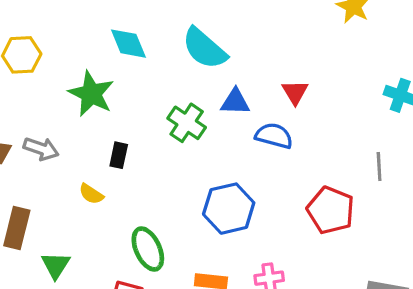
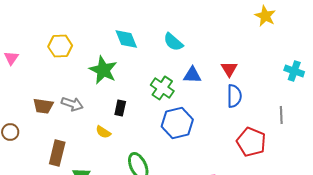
cyan semicircle: (204, 48) -> (173, 42), size x0.7
blue semicircle: (274, 136) -> (234, 96), moved, turned 75
blue hexagon: (229, 209) -> (177, 123), moved

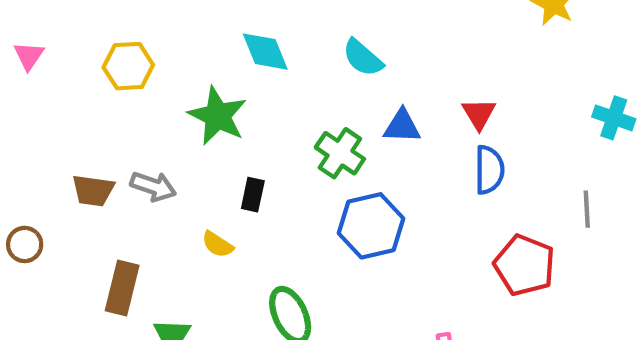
pink triangle: (11, 58) -> (29, 56), moved

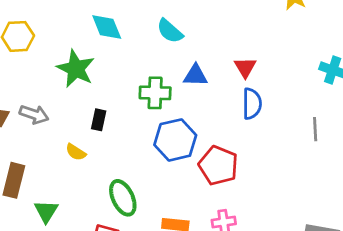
green cross: (340, 153) -> (155, 93), turned -32
red pentagon: (525, 265) -> (218, 166), moved

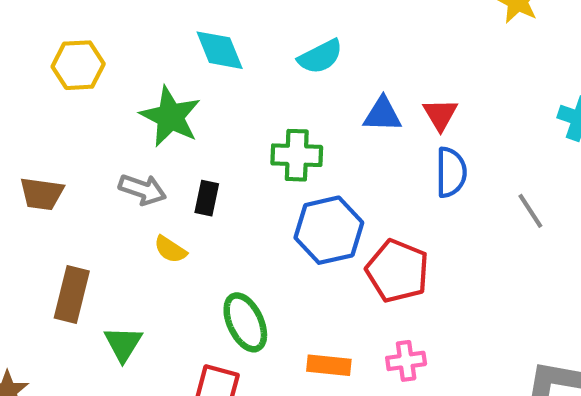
cyan semicircle: (170, 31) -> (320, 57), turned -68
blue triangle: (195, 75) -> (382, 114), moved
gray arrow: (34, 114) -> (142, 189), moved
gray line: (315, 129) -> (530, 211), moved, turned -30

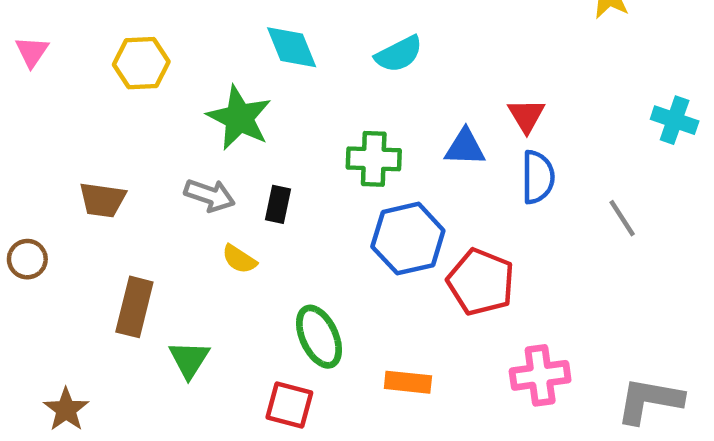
blue triangle: (382, 114) -> (465, 147), moved
pink cross: (406, 361) -> (540, 375), moved, size x1.4

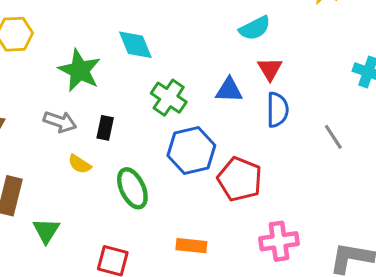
cyan diamond: (292, 47) -> (135, 45), moved
cyan semicircle: (399, 54) -> (255, 28), moved
green cross: (374, 159) -> (169, 98), turned 32
green ellipse: (319, 337) -> (132, 188), moved

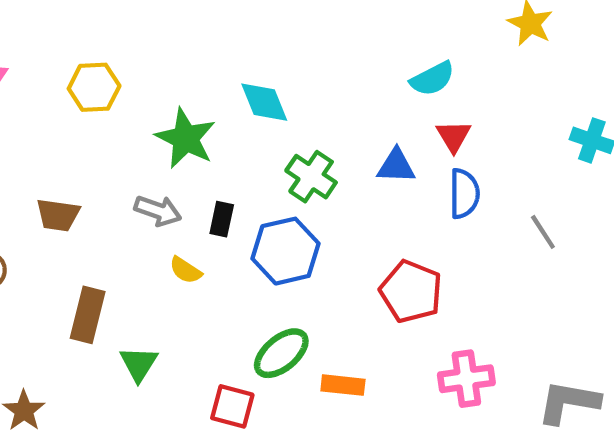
blue hexagon: (191, 151) -> (286, 251), moved
green ellipse: (132, 188) -> (281, 353), moved, turned 75

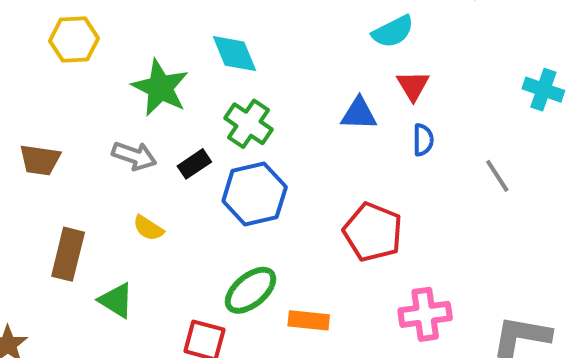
green cross: (311, 177) -> (249, 124), moved
blue semicircle: (464, 194) -> (423, 140), size x0.7
black rectangle: (222, 219) -> (194, 164), turned 44
yellow semicircle: (186, 270) -> (148, 228), moved
green triangle: (139, 364) -> (116, 300), turned -30

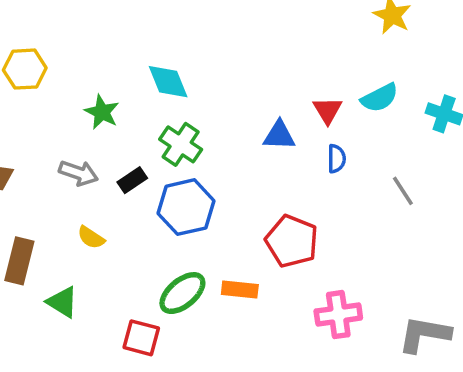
cyan semicircle: (393, 32) -> (380, 98), moved
green star: (160, 88) -> (102, 112), size x0.7
orange rectangle: (309, 320) -> (240, 289), moved

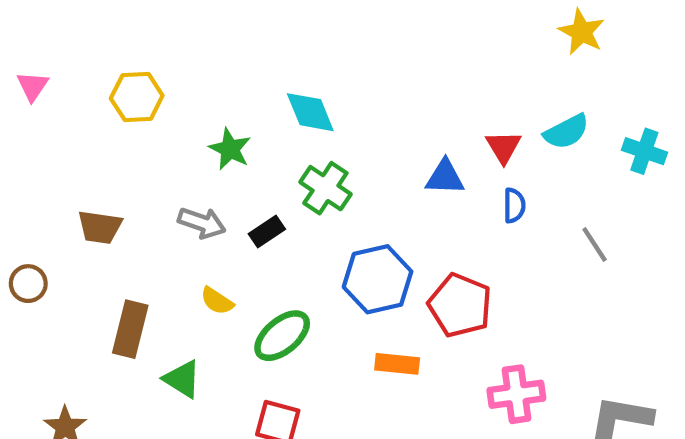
blue hexagon: (186, 207) -> (378, 279), moved
green ellipse: (182, 293) -> (282, 336), moved

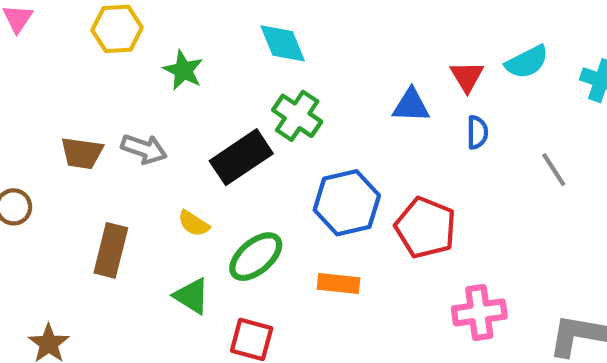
green star: (230, 149) -> (183, 70), moved
gray arrow: (202, 223) -> (144, 149), moved
black rectangle: (267, 231) -> (241, 157), size x1.8
orange rectangle: (397, 364) -> (339, 283), moved
green triangle: (182, 379) -> (192, 296), moved

